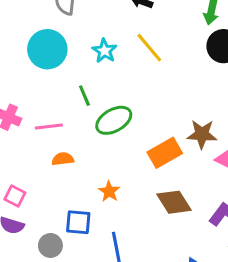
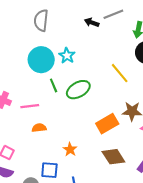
yellow line: (149, 48) -> (120, 73), moved
cyan circle: (47, 49) -> (41, 60), moved
green ellipse: (114, 120) -> (78, 90), moved

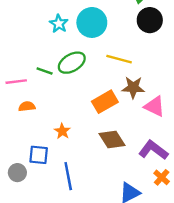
cyan circle: (41, 60) -> (92, 22), moved
yellow line: (120, 73) -> (119, 59), moved, turned -35
green line: (54, 85) -> (45, 71), moved, turned -48

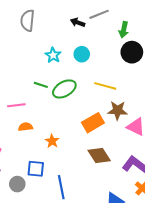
cyan circle: (92, 22) -> (82, 54), size x0.6
green line: (45, 71) -> (41, 85), moved
orange star: (62, 131) -> (52, 141), moved

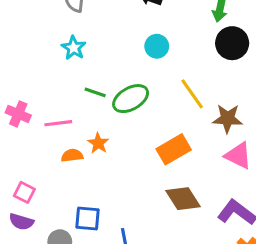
cyan star: (53, 55) -> (74, 48), moved
yellow line: (105, 86) -> (192, 94), turned 40
brown star: (118, 110) -> (228, 119), moved
orange star: (52, 141) -> (98, 143), moved

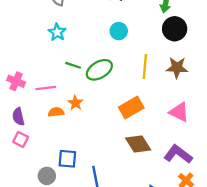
yellow line: (192, 94) -> (145, 66), turned 40
brown star: (228, 119) -> (177, 68), moved
purple semicircle: (21, 222) -> (18, 117), moved, turned 60

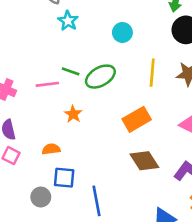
cyan star: (57, 32) -> (68, 21), moved
pink line: (46, 88) -> (47, 84), moved
orange semicircle: (56, 112) -> (51, 149), moved

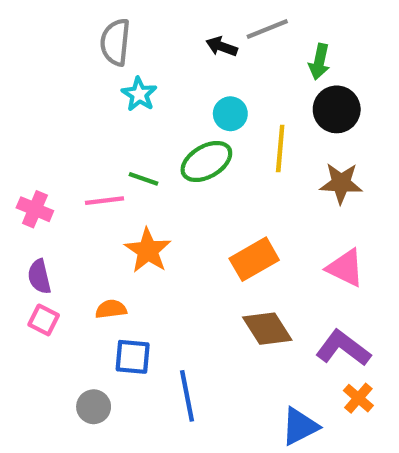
yellow line: (152, 73) -> (280, 148), moved
green ellipse: (100, 77) -> (206, 161), moved
orange star: (73, 114) -> (148, 250), size x1.5
gray circle: (41, 197) -> (94, 407), moved

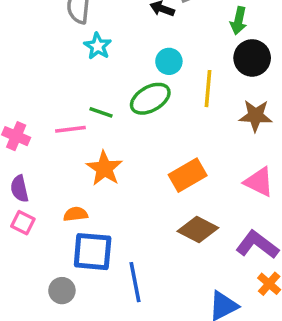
brown diamond: (267, 329) -> (198, 229), turned -30
blue square: (133, 357) -> (93, 252), size x1.4

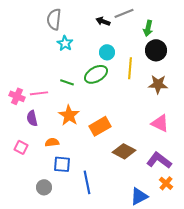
pink line: (70, 129) -> (39, 93), moved
orange rectangle: (188, 175) -> (100, 126), moved
purple semicircle: (20, 189) -> (32, 118), moved
blue square: (93, 252) -> (62, 164), size x0.7

